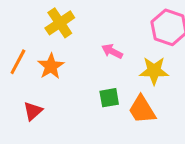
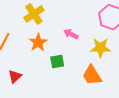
orange star: (51, 66) -> (38, 42), moved
green square: (109, 98) -> (57, 62), moved

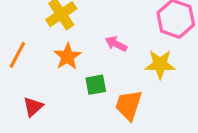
orange trapezoid: (92, 75) -> (129, 105), moved, turned 50

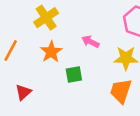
orange trapezoid: (129, 105) -> (121, 91), moved

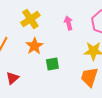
pink arrow: (90, 42) -> (68, 23), moved, turned 48

